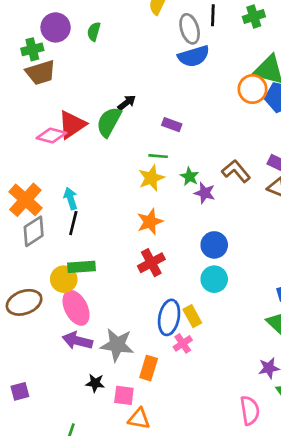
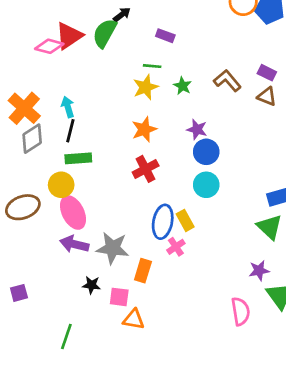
purple star: (205, 193) -> (197, 129), moved
green rectangle: (82, 267) -> (78, 158), moved

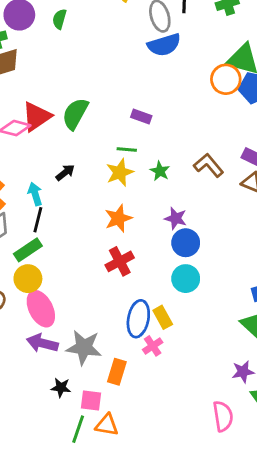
black arrow: (122, 15) -> (65, 172), moved
green rectangle: (78, 158) -> (28, 250), moved, turned -30
green line: (66, 336) -> (78, 429), moved

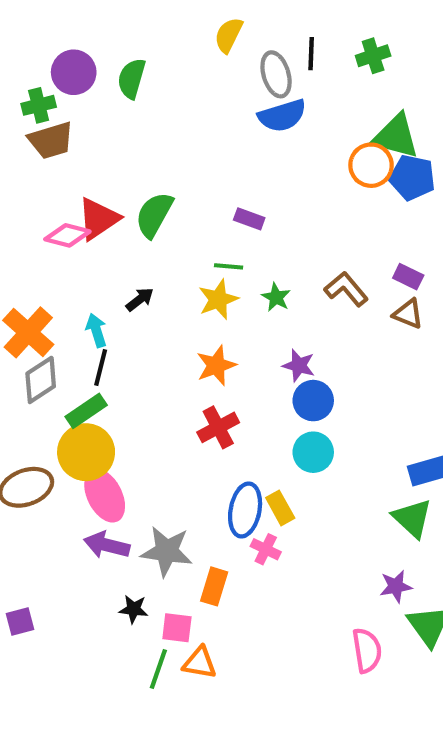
green semicircle: (59, 19) -> (131, 78), size x1.4
yellow circle: (28, 279) -> (86, 452), size x1.4
pink cross: (153, 346) -> (266, 549), turned -30

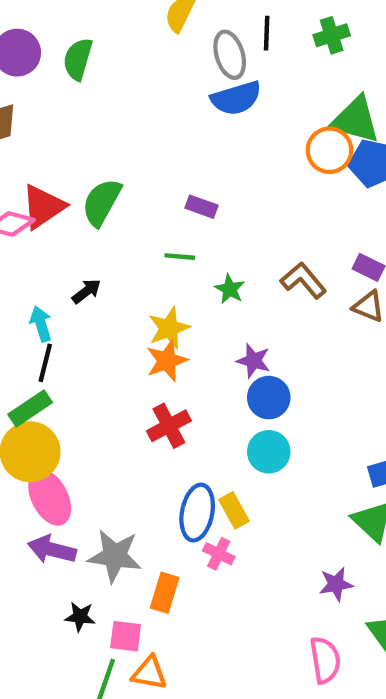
yellow star: (218, 299) -> (169, 328), moved
purple star: (396, 586) -> (336, 584), moved

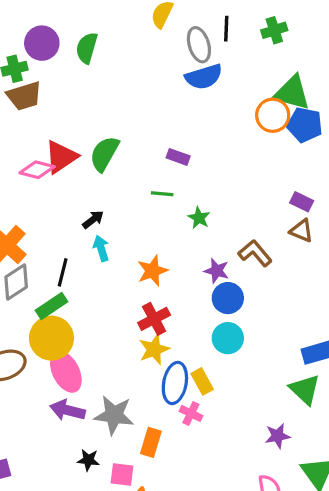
brown L-shape: (303, 280) -> (255, 253), moved
cyan arrow: (41, 324) -> (101, 248), moved
yellow star: (169, 328) -> (154, 349), moved

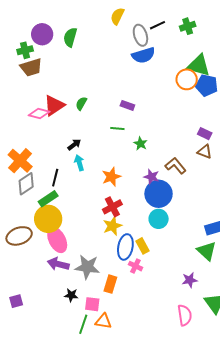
black line: (226, 29) -> (158, 25), turned 63
green semicircle: (104, 154) -> (81, 103), size x0.6
blue circle: (228, 298) -> (159, 194), size x1.4

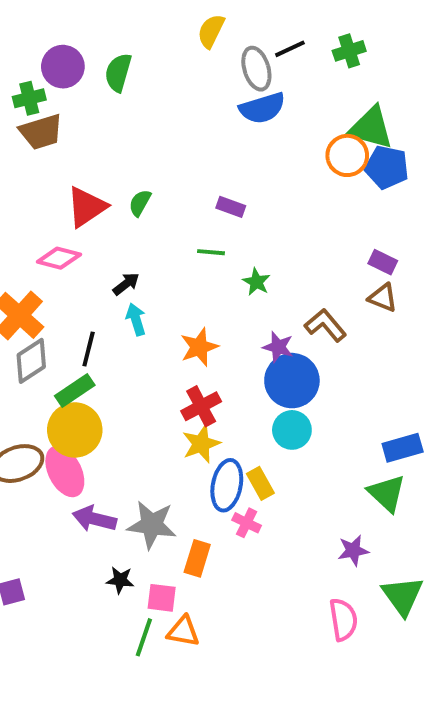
pink diamond: (39, 114) -> (59, 258), moved
pink ellipse: (57, 240) -> (65, 471), moved

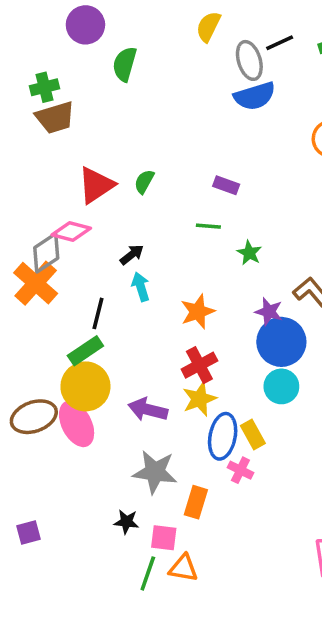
purple circle: (63, 67) -> (85, 25), moved
gray diamond: (31, 361) -> (46, 253), moved
purple arrow: (94, 519) -> (148, 410), moved

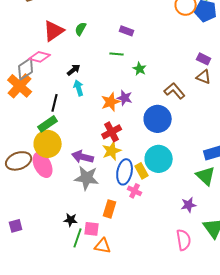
purple star: (269, 312) -> (125, 98), moved
cyan circle: (281, 386) -> (159, 159), moved, size x1.4
gray star: (155, 472) -> (87, 178), moved
green line: (148, 573) -> (78, 238), moved

